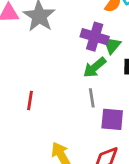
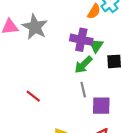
red line: (30, 101) -> (33, 96), turned -56

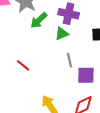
green triangle: (96, 45) -> (62, 34), moved, turned 32
green arrow: (83, 65) -> (39, 20), moved

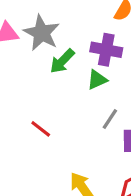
gray line: (69, 60) -> (110, 119), turned 48

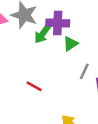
purple cross: (106, 50) -> (58, 23), moved

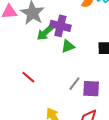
gray line: (84, 71) -> (74, 84), moved

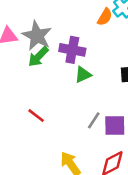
green arrow: (45, 33) -> (38, 57), moved

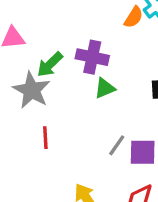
gray star: (37, 36) -> (32, 90), moved
red line: (36, 116) -> (45, 138), turned 48

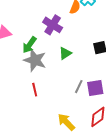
purple cross: (92, 57) -> (53, 25), moved, turned 30
gray star: (32, 90) -> (35, 60), moved

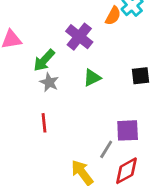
gray star: (35, 60) -> (49, 82), size x0.6
gray line: (79, 87) -> (106, 149), moved

